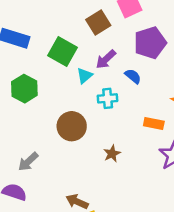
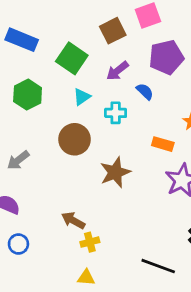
cyan triangle: (85, 76) -> (82, 97), moved
brown star: (112, 154) -> (115, 172), size x1.6
gray arrow: (28, 162) -> (18, 160), moved

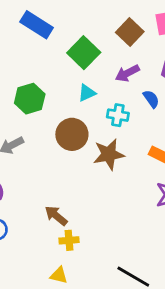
brown square: (113, 31) -> (130, 32), turned -30
green hexagon: (28, 95) -> (30, 99), moved
brown star: (115, 172) -> (109, 154), moved

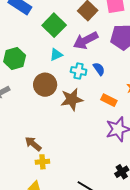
purple arrow: (127, 73) -> (86, 40), size x1.4
blue semicircle: (151, 99) -> (99, 69), moved

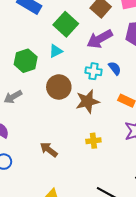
cyan triangle: (56, 55) -> (56, 51), moved
yellow cross: (42, 162) -> (93, 141), moved

